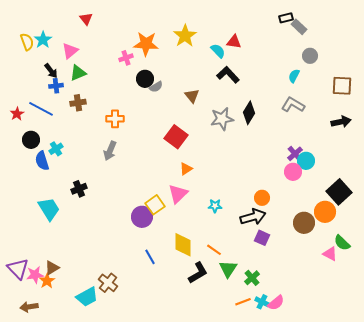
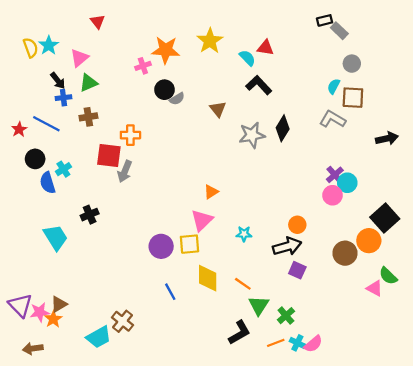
brown square: (342, 86) -> (353, 98), moved
red square: (176, 137) -> (109, 156), moved, turned -30
yellow square: (155, 205) -> (189, 244), moved, turned 30
black L-shape: (198, 273) -> (239, 333), moved

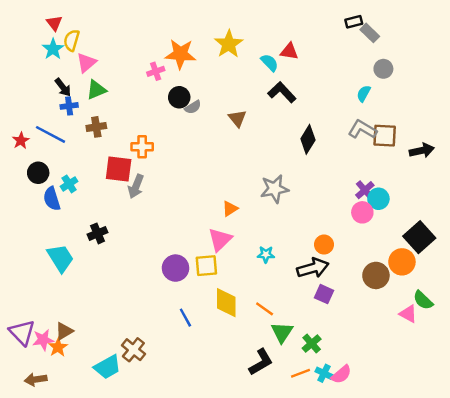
red triangle: (98, 22) -> (54, 23), moved
yellow semicircle: (31, 48) -> (72, 40), moved, turned -144
brown square: (353, 98) -> (385, 136), moved
gray star: (252, 135) -> (274, 189), moved

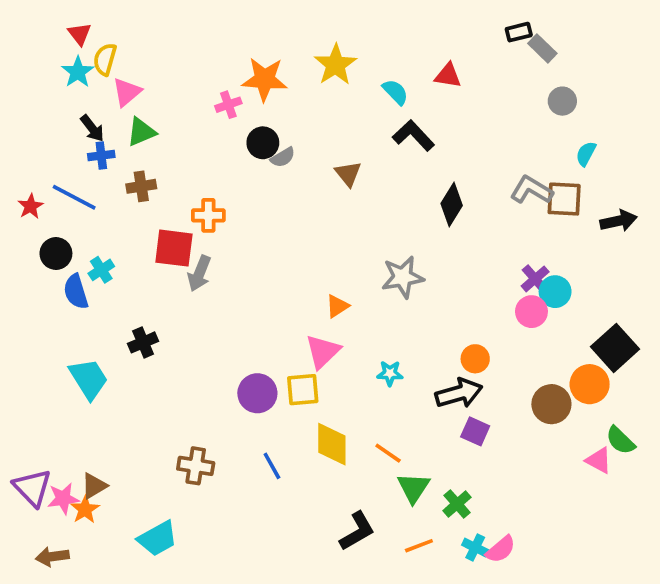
red triangle: (289, 51) -> (448, 76), moved
cyan semicircle: (364, 94) -> (586, 154), moved
brown cross: (133, 350) -> (196, 466), moved, turned -30
black L-shape: (261, 362) -> (357, 531), moved
orange line: (300, 373) -> (419, 546), moved

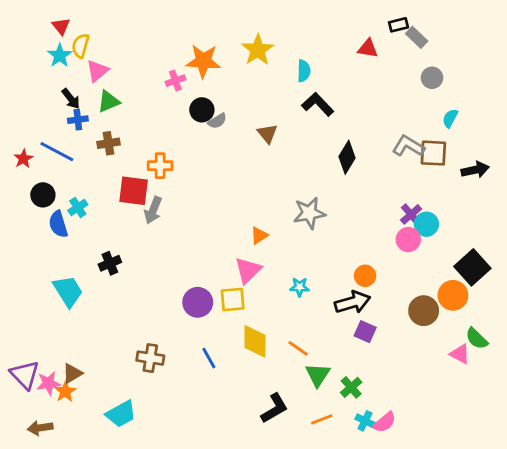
red triangle: (448, 76) -> (368, 49), moved
cyan semicircle: (395, 92) -> (304, 71), turned 45

